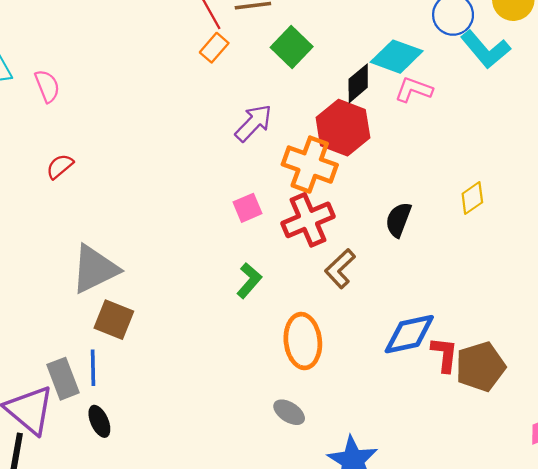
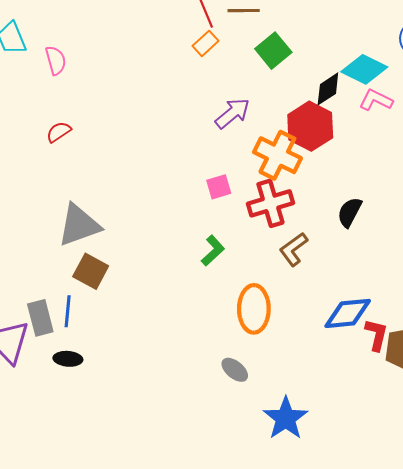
black ellipse: (99, 421) -> (68, 359), turned -68

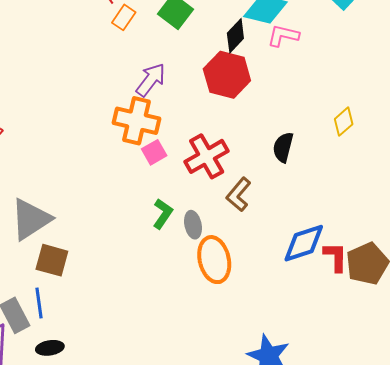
orange rectangle: (206, 43) -> (124, 17), moved
orange cross: (277, 155) -> (136, 121), moved
gray ellipse: (235, 370) -> (193, 225), moved, turned 52

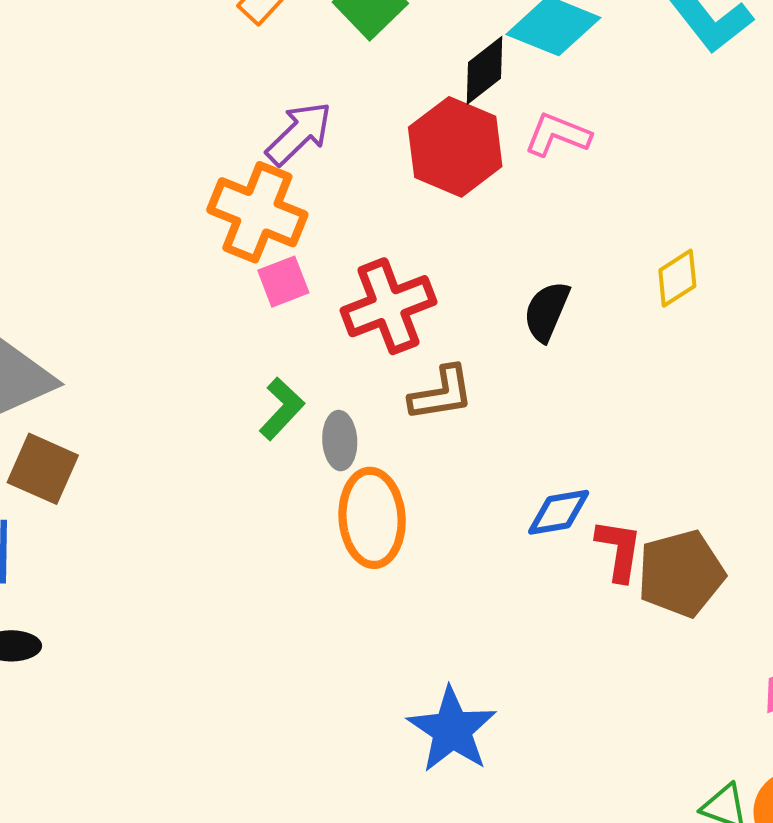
pink L-shape: (283, 36) -> (558, 135), moved
brown L-shape: (239, 195) -> (441, 393), turned -148
blue diamond: (304, 243) -> (559, 512), size x0.7

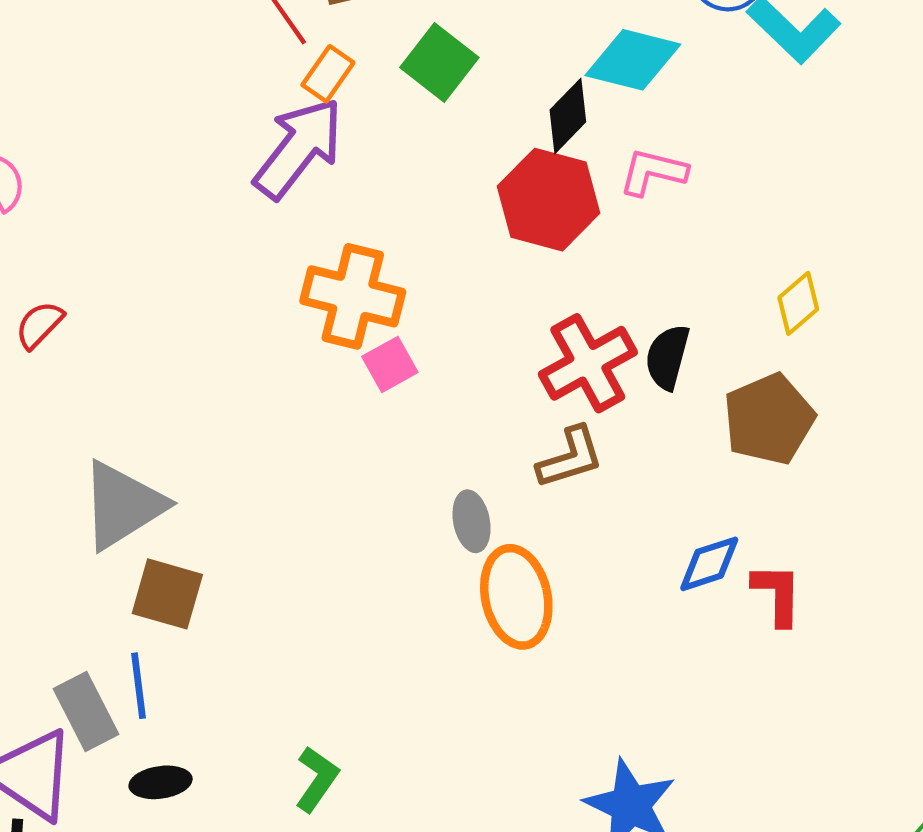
purple arrow: (299, 133) -> (299, 148), moved, size x1.4
red cross: (388, 306) -> (588, 363), moved
green L-shape: (282, 409) -> (317, 779), moved
brown pentagon: (681, 574) -> (769, 419), moved

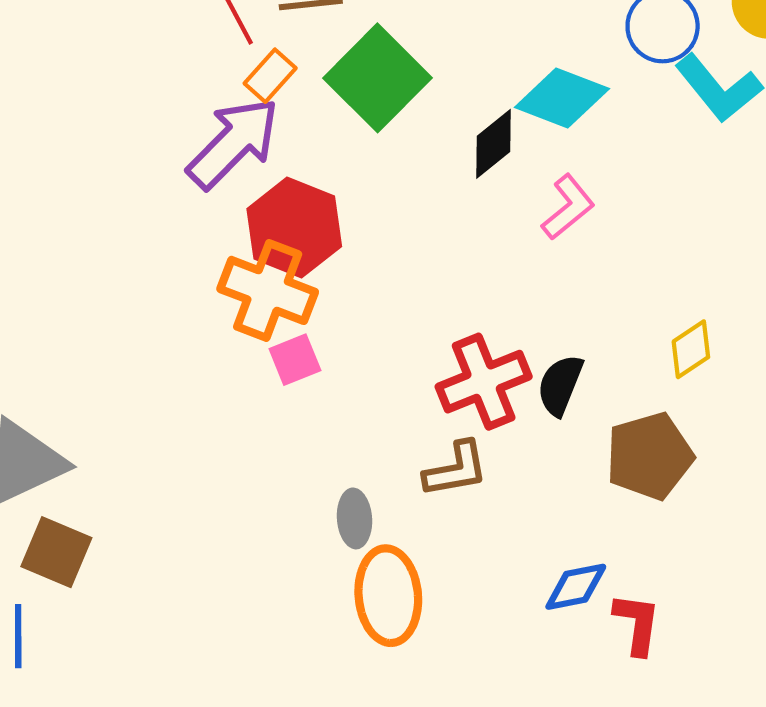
green square: (439, 62) -> (378, 78), size x1.4
pink L-shape: (653, 172) -> (568, 207), turned 120
red hexagon: (549, 200) -> (294, 228), moved

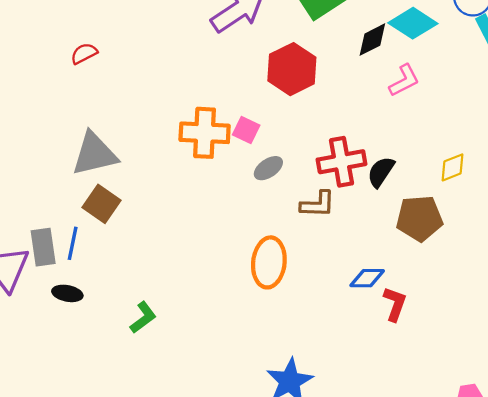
red hexagon: (294, 228) -> (292, 69), moved
orange cross: (268, 290) -> (205, 133), moved, turned -30
pink square: (295, 360) -> (246, 130), turned 36
gray ellipse: (354, 518) -> (268, 168), moved, turned 48

